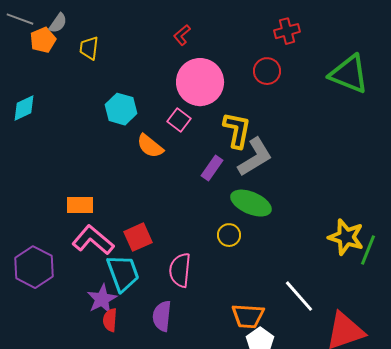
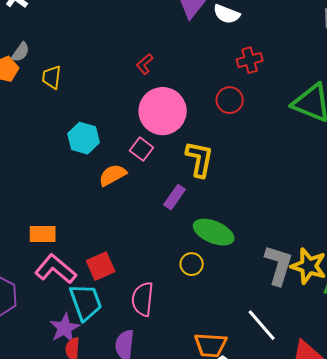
orange semicircle: (150, 146) -> (113, 175), turned 112
gray L-shape: (255, 157) -> (279, 265), moved, turned -42

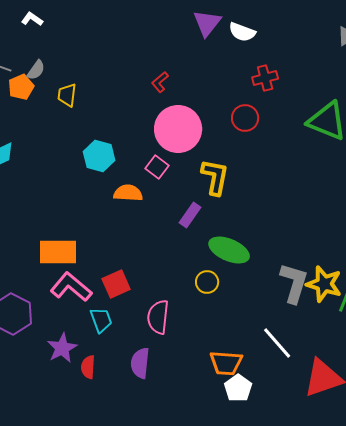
orange semicircle: (113, 175) -> (128, 193), turned 32
orange rectangle: (43, 234) -> (58, 252), size x1.4
cyan trapezoid: (86, 302) -> (101, 320), size x0.7
purple star: (65, 328) -> (62, 348), moved

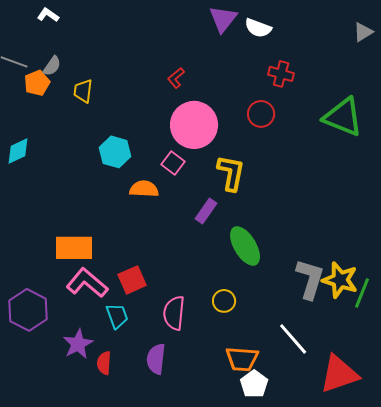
red cross: (265, 78) -> (281, 74), turned 30
green ellipse: (229, 250) -> (245, 246), turned 36
yellow circle: (207, 282) -> (224, 301), moved

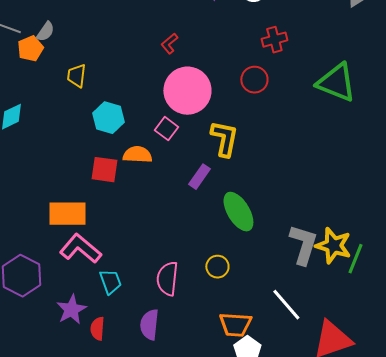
red cross: (281, 74) -> (274, 40), turned -30
yellow trapezoid: (83, 91) -> (76, 76), moved
red square: (132, 280) -> (104, 170), moved, turned 32

